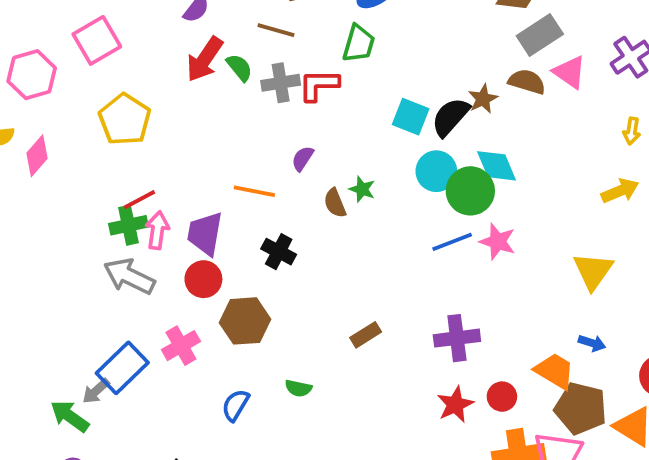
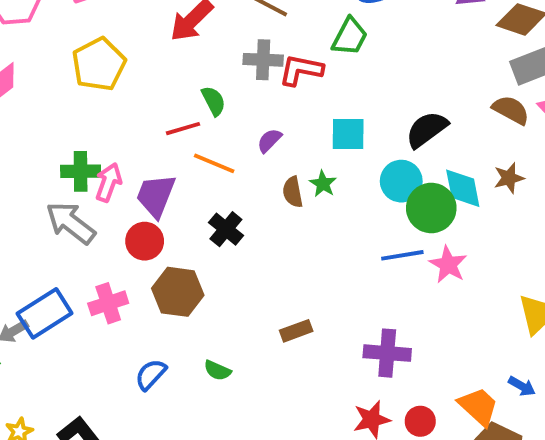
green semicircle: (239, 67) -> (214, 101), moved
brown star: (483, 99) -> (509, 178), moved
cyan square: (411, 117) -> (348, 134), moved, turned -33
red line: (139, 200) -> (183, 129), moved

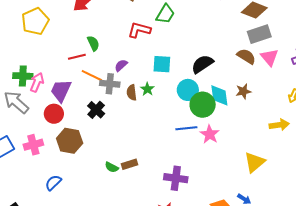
gray cross: (263, 60) -> (110, 84), moved
green semicircle: (217, 370) -> (112, 167), moved

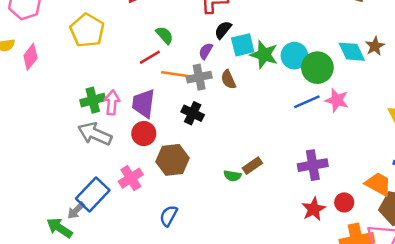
cyan square: (162, 64) -> (243, 45), moved
black semicircle: (202, 64) -> (223, 30), moved, size x0.7
green star: (147, 89) -> (264, 55), moved, size x1.6
brown star: (243, 91) -> (375, 46), moved
cyan diamond: (219, 95) -> (352, 52), moved

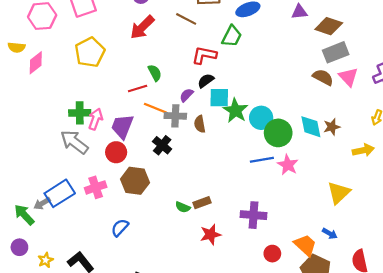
red star: (314, 209) -> (211, 234), moved

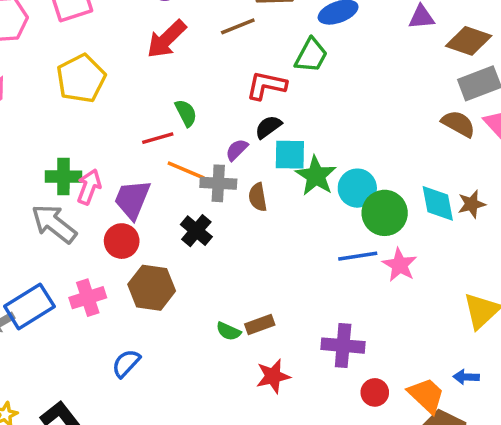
brown line: (186, 19) -> (238, 26), turned -50
blue arrow: (330, 234) -> (466, 377), turned 152
red circle: (272, 254) -> (375, 392), moved

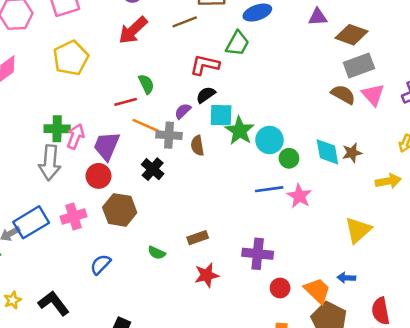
green circle: (385, 213) -> (289, 158), size x0.6
gray arrow: (54, 224) -> (50, 163), turned -124
green semicircle: (229, 331) -> (157, 253), moved

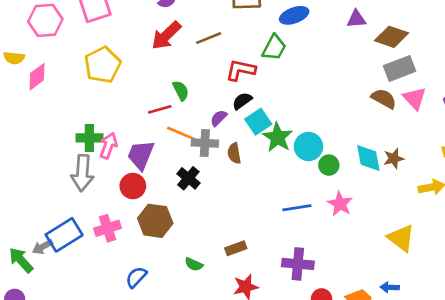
brown line: (185, 22) -> (209, 38), moved
cyan square: (221, 115) -> (258, 122), turned -35
blue line: (269, 189) -> (297, 208), moved
yellow triangle: (358, 230) -> (401, 238), turned -40

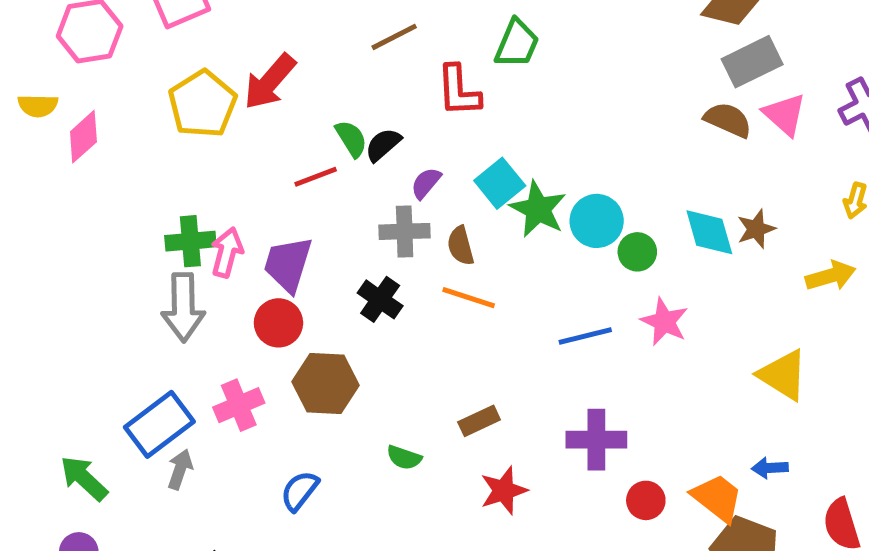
red arrow: (166, 35) -> (270, 82), moved
red L-shape: (241, 70) -> (459, 91), turned -100
black semicircle: (242, 101) -> (383, 145), moved
orange line: (181, 133) -> (469, 298), moved
gray arrow: (43, 247) -> (180, 469), moved, turned 144

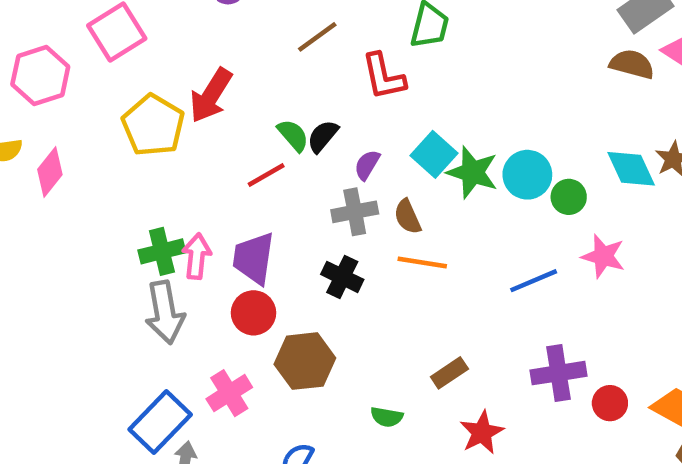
red circle: (646, 500) -> (610, 403), moved

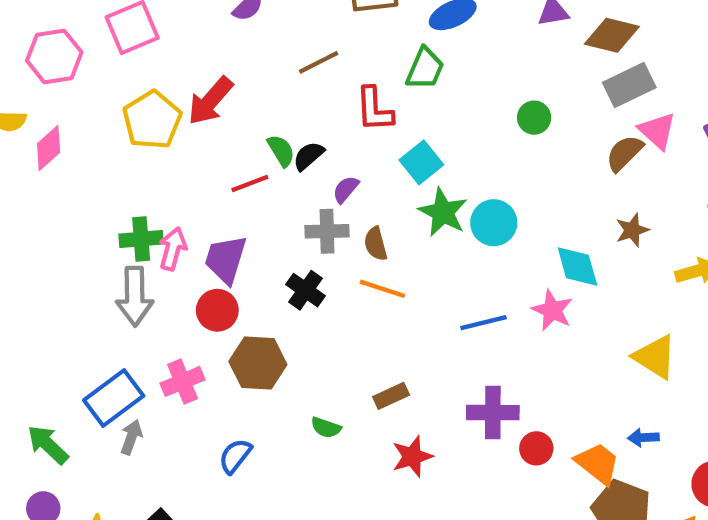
brown semicircle: (632, 64) -> (624, 153), moved, turned -69
cyan square: (434, 154) -> (421, 162), moved
cyan diamond: (631, 169) -> (577, 266), moved
green circle: (569, 197) -> (534, 118), moved

